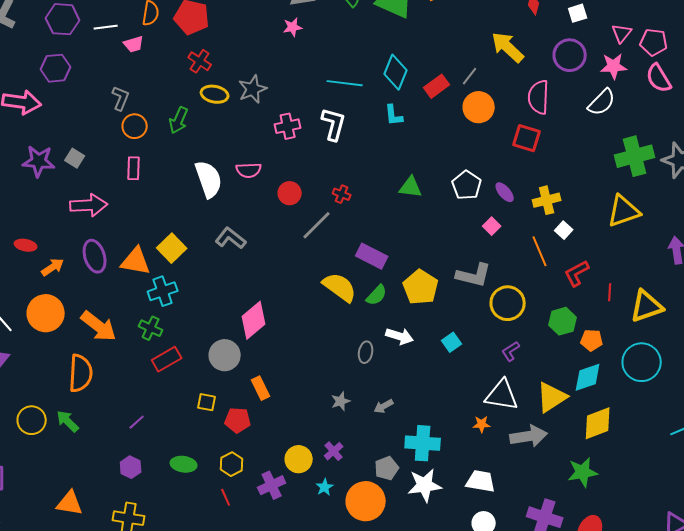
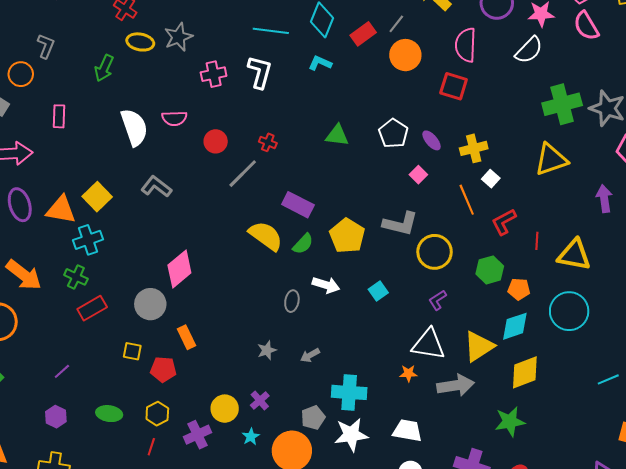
cyan L-shape: (394, 115) -> (320, 63), turned 120
orange circle: (135, 126) -> (21, 74), moved
yellow triangle: (647, 306) -> (574, 255), turned 30
red line: (226, 497) -> (151, 447), turned 42

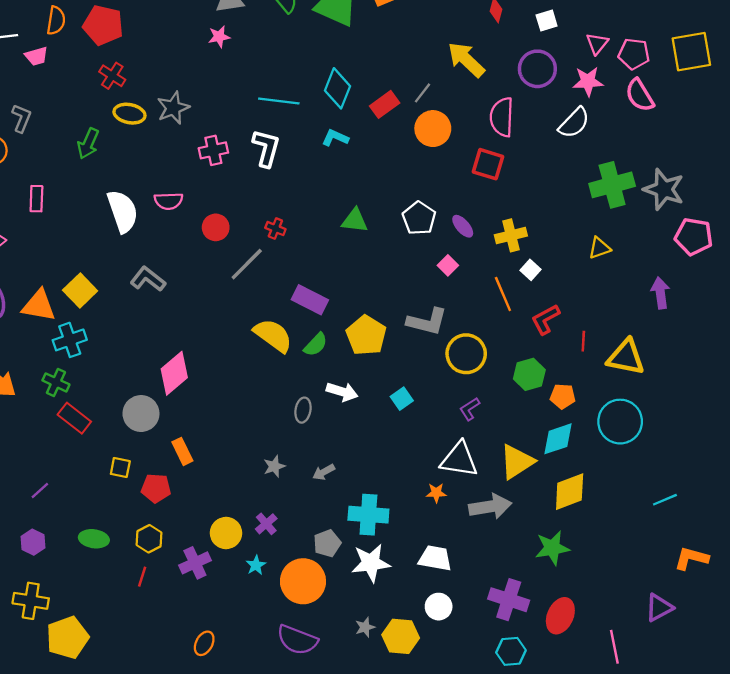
yellow triangle: (551, 159) -> (599, 248), size x0.6
red rectangle: (92, 308) -> (74, 418), turned 68

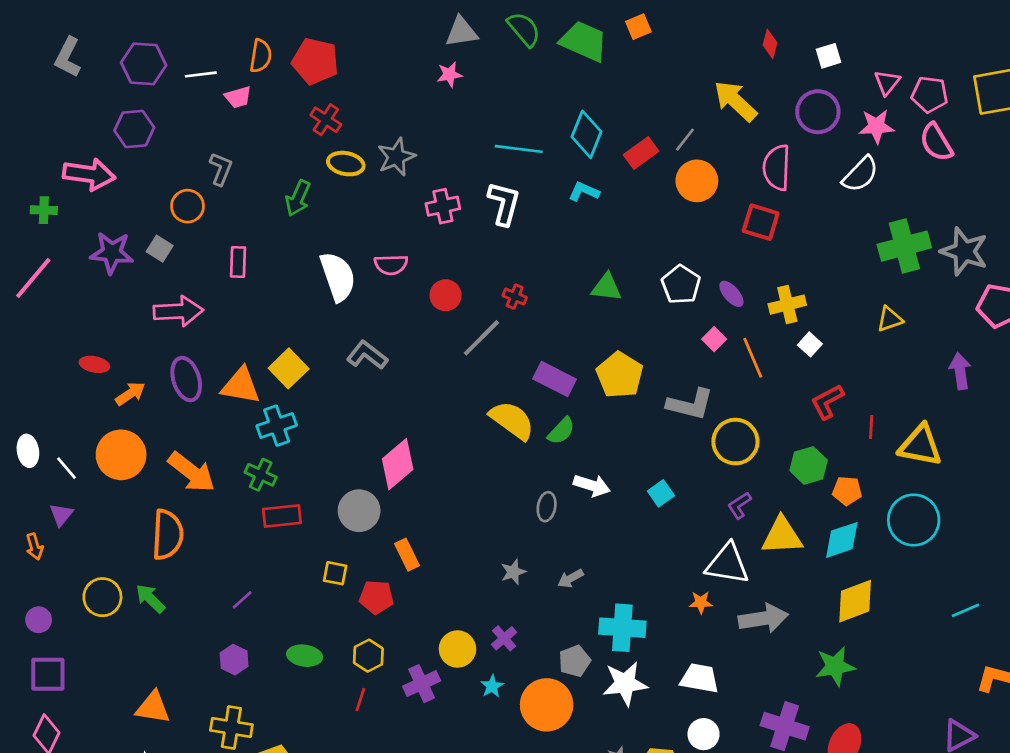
orange line: (503, 294) -> (753, 358), moved
yellow pentagon: (366, 335) -> (620, 375), moved
red rectangle: (74, 418) -> (282, 516), turned -44
yellow triangle: (517, 462) -> (782, 536), moved, turned 30

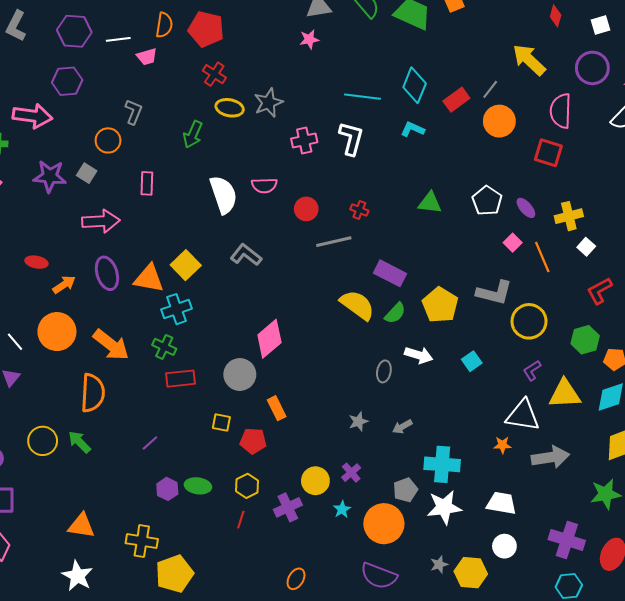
gray line: (481, 338) -> (334, 242), turned 32
yellow pentagon: (620, 375) -> (440, 305), moved
purple hexagon: (234, 660) -> (167, 489), moved

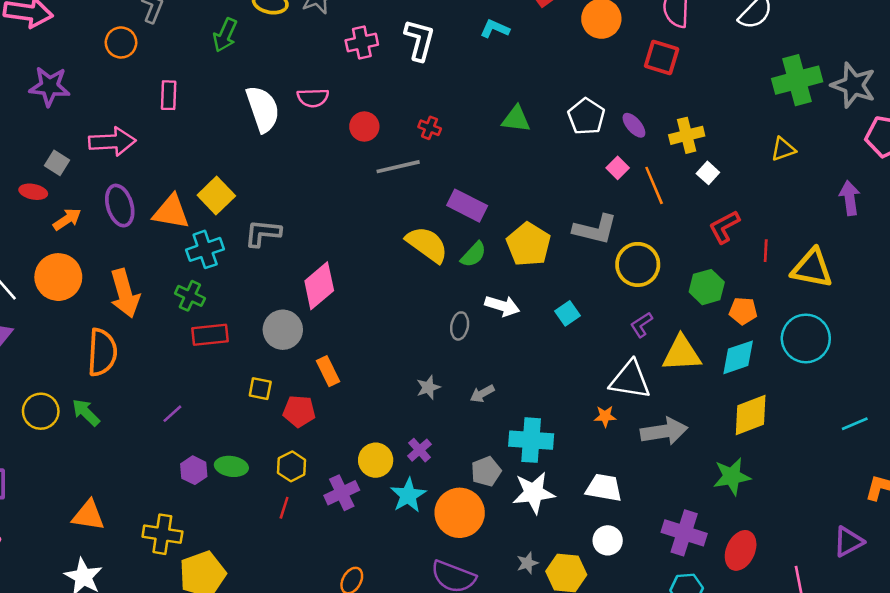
gray square: (87, 173) -> (57, 163), moved
gray L-shape: (246, 255) -> (263, 233), moved, turned -32
orange arrow: (111, 345) -> (125, 293), turned 36
cyan star: (342, 509) -> (408, 495), size x1.6

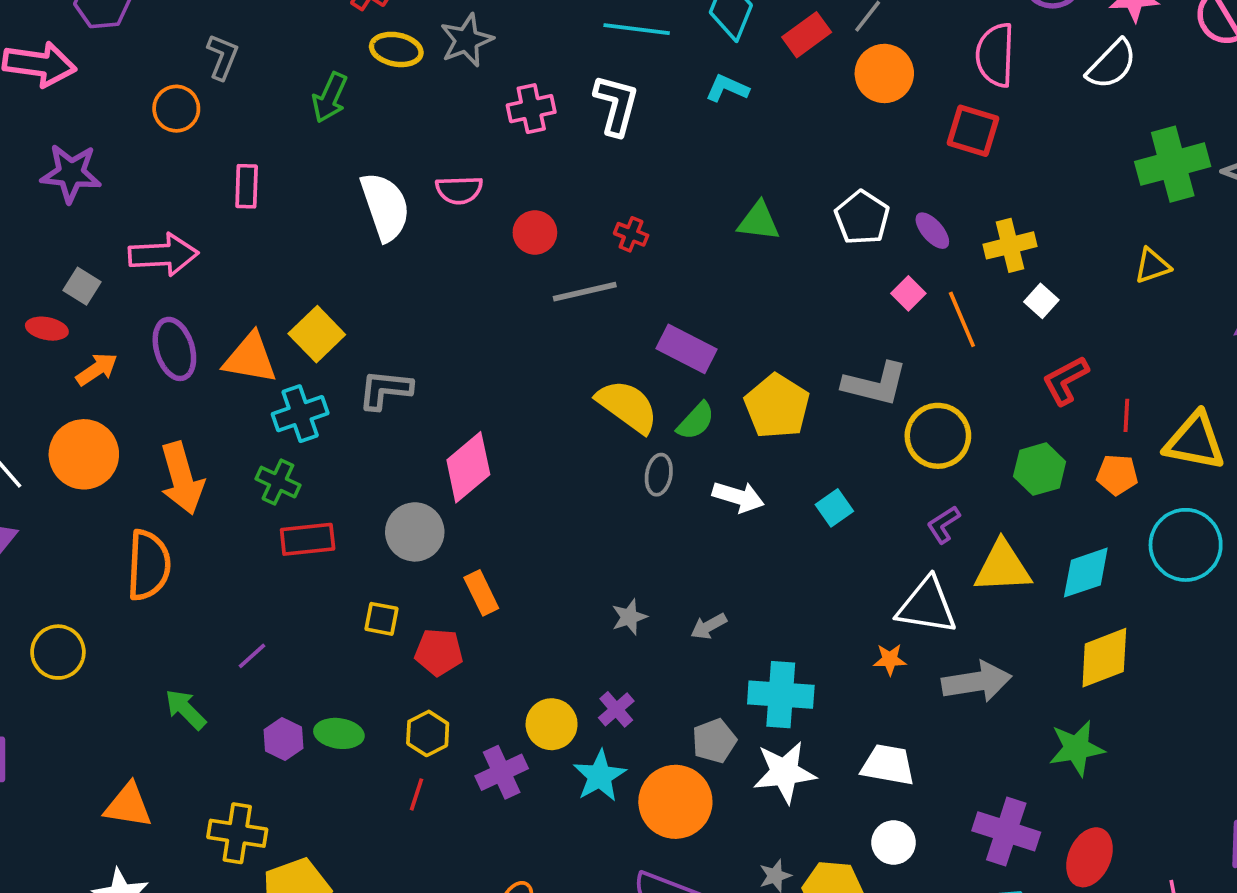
orange pentagon: (743, 311) -> (1117, 475), moved
gray ellipse: (460, 326) -> (659, 475), moved
green arrow: (86, 412) -> (186, 709), moved

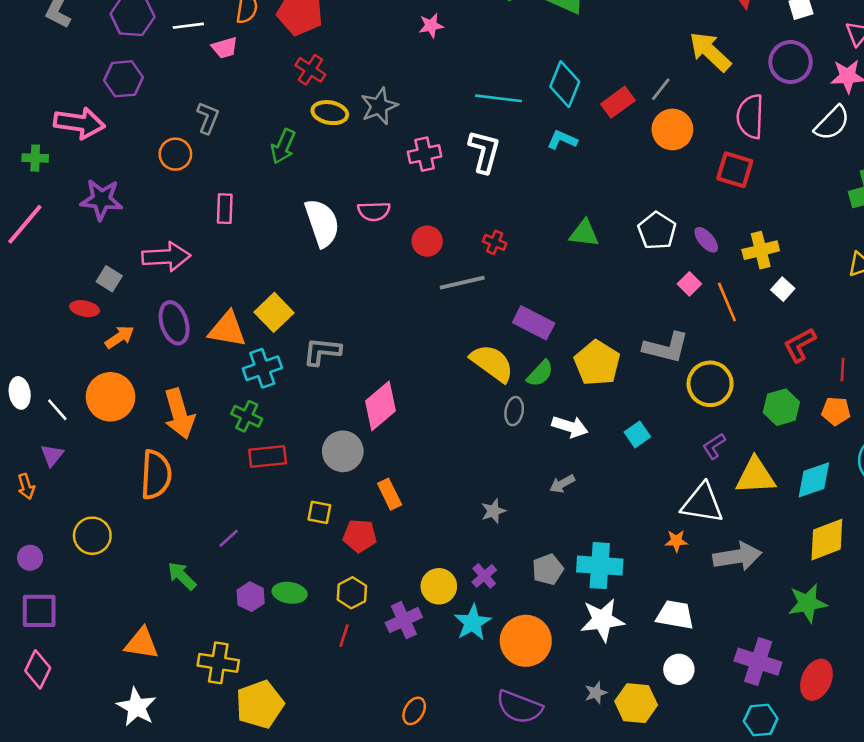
gray arrow: (709, 626) -> (562, 484), moved
gray pentagon: (714, 741) -> (548, 569), moved

